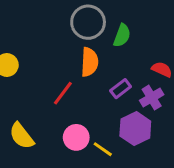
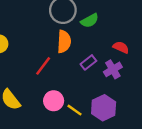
green semicircle: (122, 35) -> (90, 21), turned 42
purple hexagon: (135, 129) -> (104, 108), moved

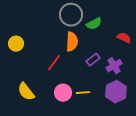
red semicircle: (121, 47) -> (124, 38), moved
purple hexagon: (104, 108) -> (116, 92), moved
yellow line: (74, 110) -> (83, 93), moved, turned -40

